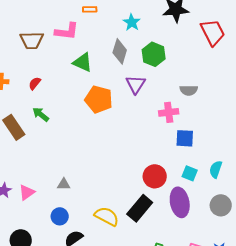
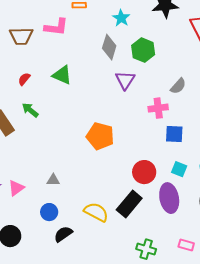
green triangle: (83, 62) -> (62, 75), moved
gray semicircle: (189, 90) -> (178, 86), turned -48
orange pentagon: (99, 99) -> (100, 136), moved

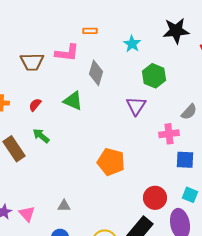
gray diamond: (109, 47) -> (96, 73), moved
pink triangle: (16, 188) -> (27, 214), turned -36

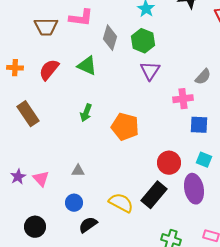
green hexagon: (154, 76) -> (143, 41), moved
red semicircle: (35, 105) -> (49, 70), size x1.6
green arrow: (41, 136) -> (86, 113), moved, turned -108

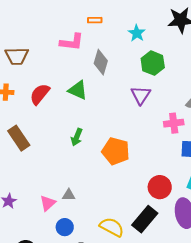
brown trapezoid: (46, 27) -> (17, 56), moved
green hexagon: (143, 41) -> (153, 63), moved
pink triangle: (41, 179) -> (48, 203), moved, turned 30

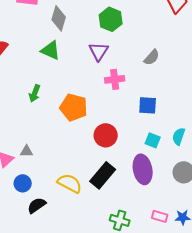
green triangle: (78, 90) -> (51, 50), moved
pink cross: (174, 123) -> (115, 79), moved
red circle: (160, 187) -> (106, 135), moved

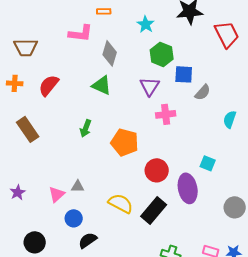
blue square: (148, 105) -> (184, 74), moved
cyan semicircle: (179, 136) -> (230, 119), moved
cyan square: (153, 140) -> (208, 163), moved
purple ellipse: (143, 169) -> (188, 188), moved
yellow semicircle: (70, 183) -> (121, 203), moved

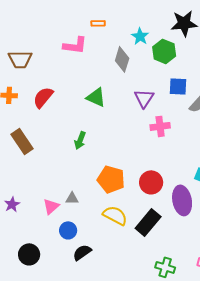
gray diamond: (110, 53) -> (122, 59), moved
green hexagon: (162, 54) -> (164, 51), moved
orange pentagon: (125, 142) -> (111, 179), moved

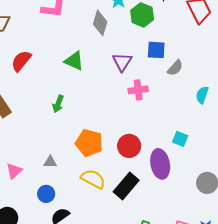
pink triangle: (51, 206) -> (14, 171), moved

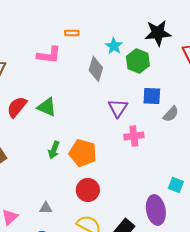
green triangle: (74, 61) -> (47, 107), moved
orange pentagon: (89, 143) -> (83, 153), moved
red circle: (129, 146) -> (88, 190), moved

